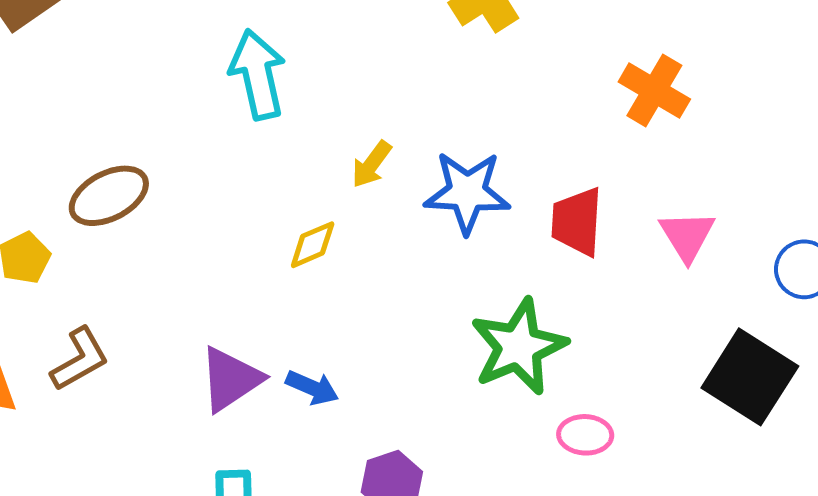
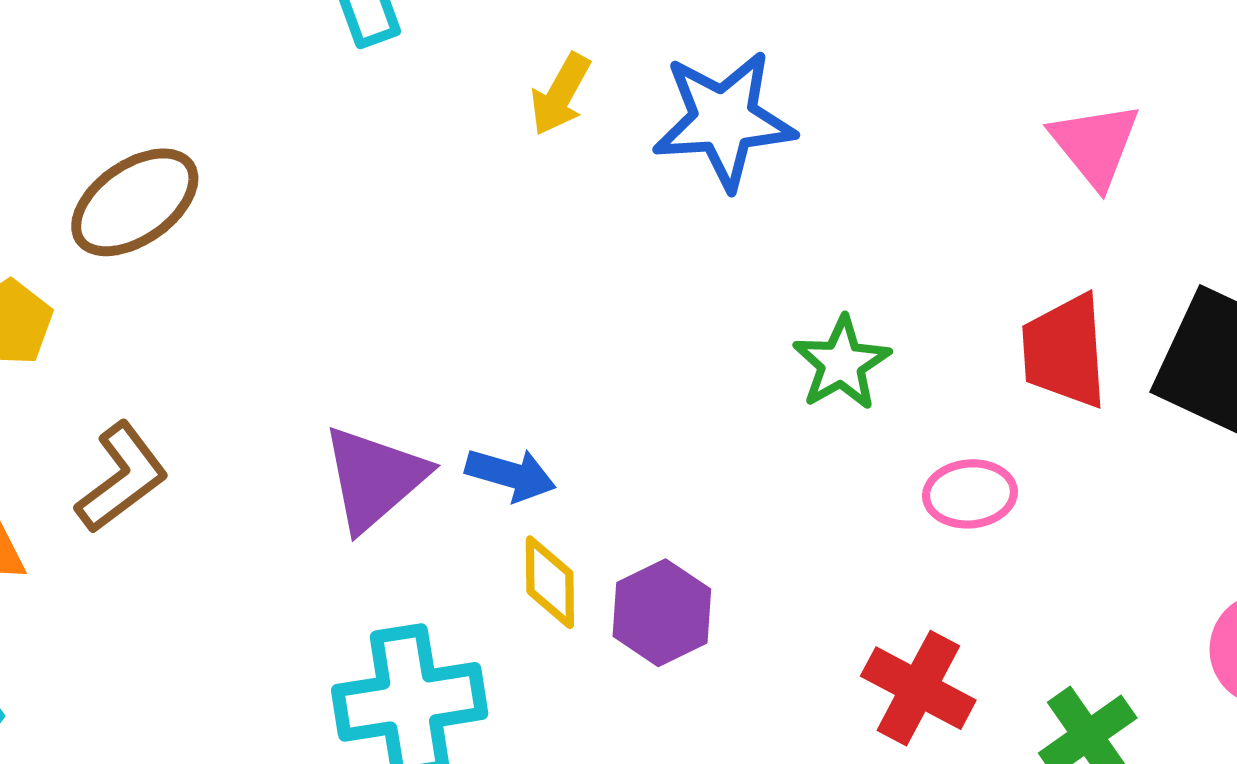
red trapezoid: (577, 222) -> (1065, 351), moved
yellow diamond: (313, 245) -> (550, 582), moved, turned -60
green star: (519, 347) -> (842, 363), size x0.6

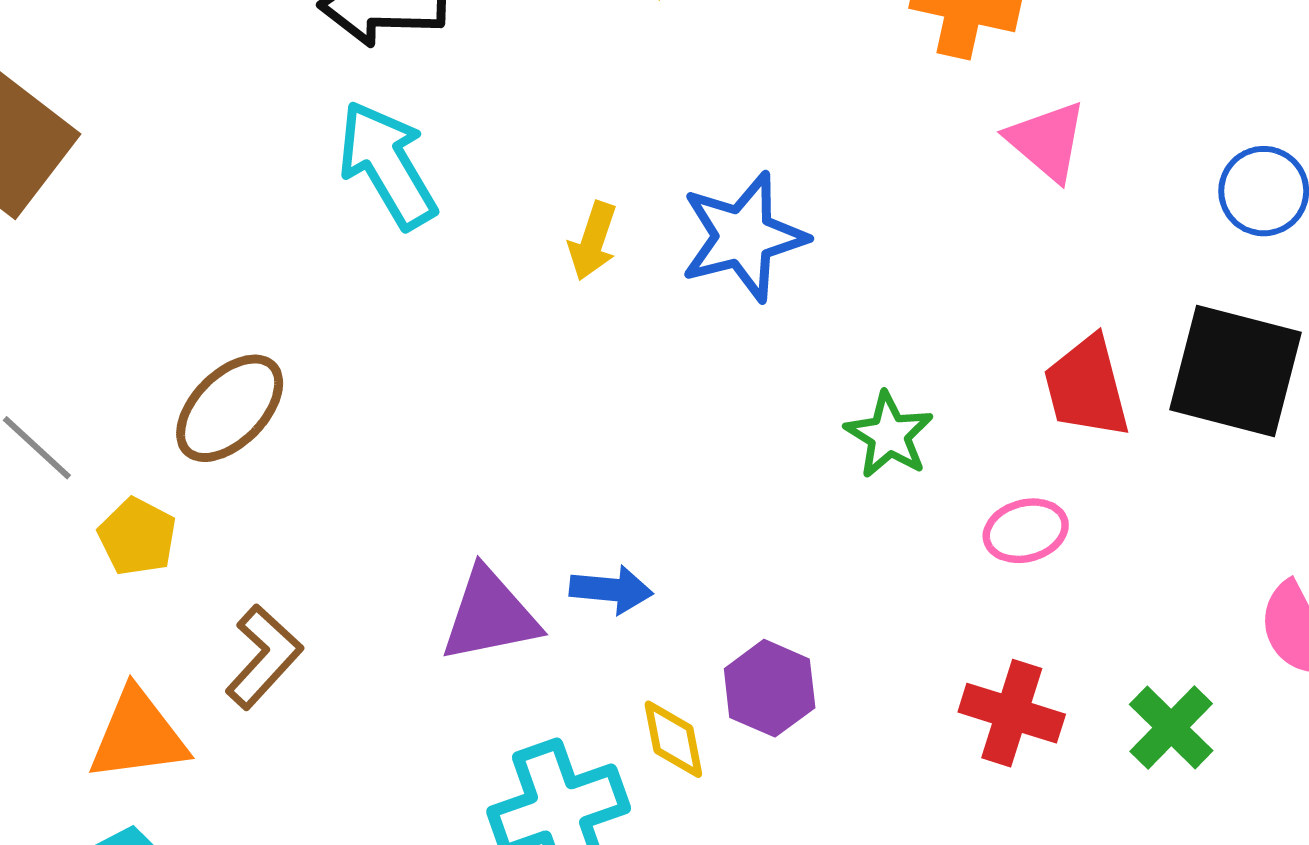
pink triangle: (1095, 145) -> (1047, 141), moved
purple triangle: (374, 478) -> (490, 615), turned 40
yellow diamond: (550, 582) -> (673, 739), moved

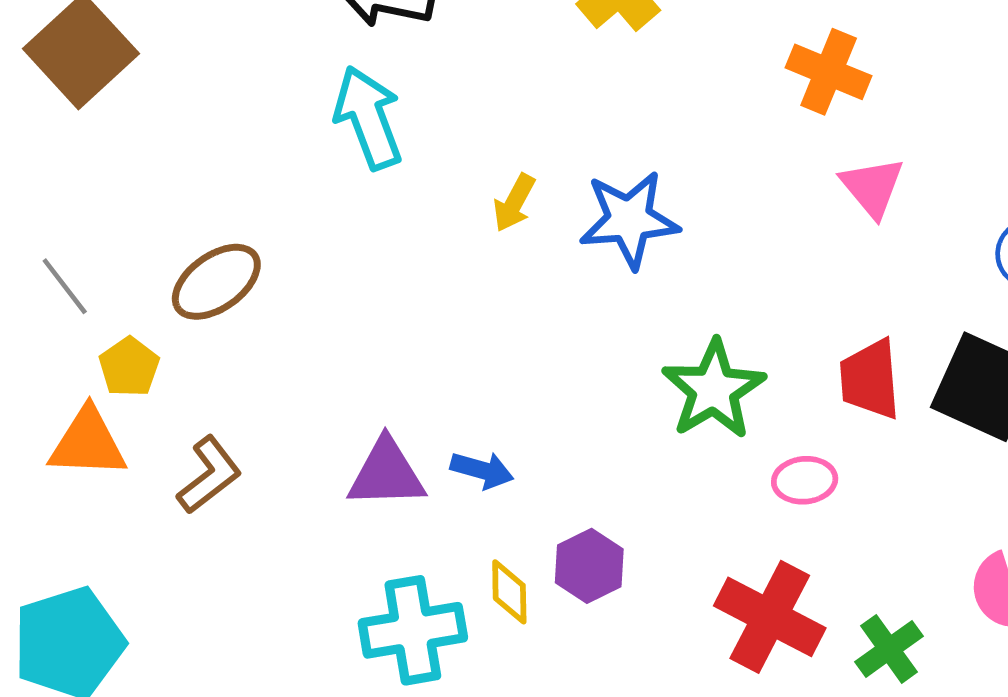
green star: (889, 435) -> (714, 389), size x1.5
red cross: (1012, 713) -> (770, 617), size x1.4
orange triangle: (138, 735) -> (88, 443), moved

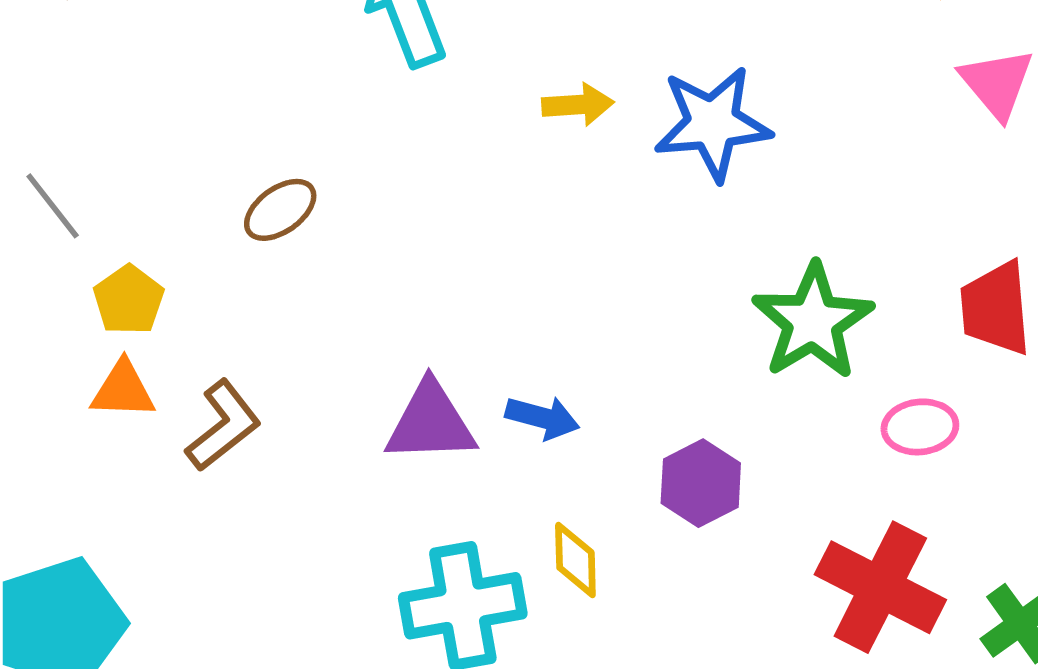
yellow arrow: (514, 203) -> (578, 105), turned -122
brown ellipse: (216, 282) -> (280, 210), moved, size x0.7
orange triangle: (88, 443) -> (123, 390), moved, size x0.7
purple hexagon: (589, 566) -> (701, 483), moved

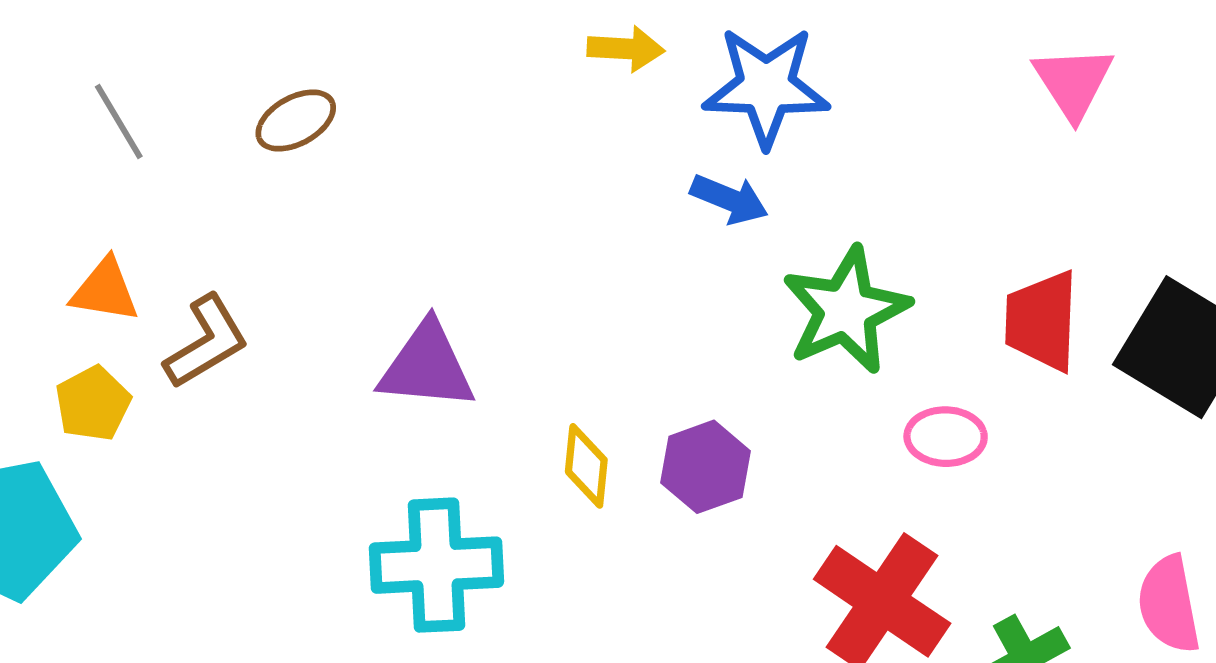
gray line: (53, 206) -> (119, 122), moved
yellow pentagon: (129, 300) -> (93, 404), moved
blue arrow: (542, 418) -> (729, 199), moved
yellow diamond: (575, 560) -> (586, 466), moved

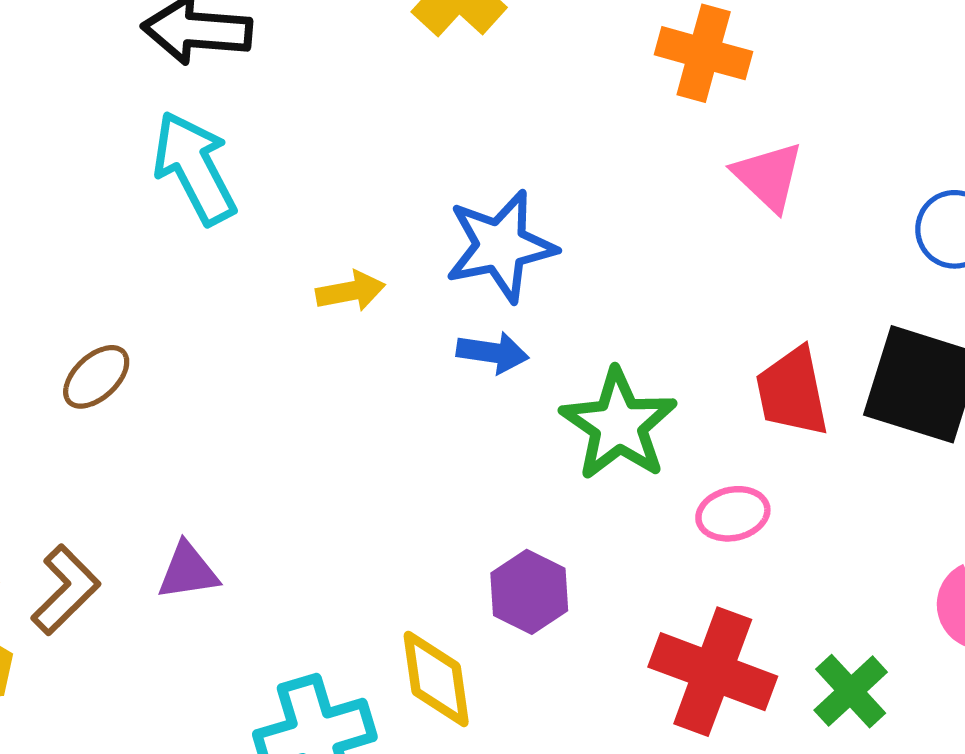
yellow arrow: (626, 49) -> (351, 291), moved
purple triangle: (427, 366) -> (188, 571), moved, size x0.7
yellow diamond: (586, 466) -> (436, 679), moved, size x1.4

